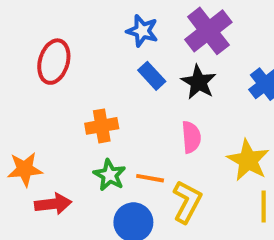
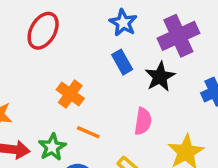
orange cross: (102, 126) -> (70, 94), turned 32
green star: (110, 175) -> (52, 147), moved
orange line: (150, 178) -> (88, 132), moved

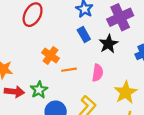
orange line: (88, 132) -> (69, 70), moved, turned -32

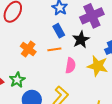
orange line: (69, 70) -> (54, 49), moved
yellow star: (125, 92) -> (98, 66), moved, turned -30

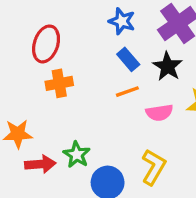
orange cross: (28, 49) -> (59, 83), moved, turned -35
pink semicircle: (70, 65) -> (159, 113), turned 84

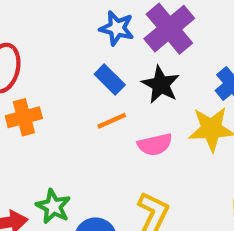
blue star: (122, 21) -> (117, 28), moved

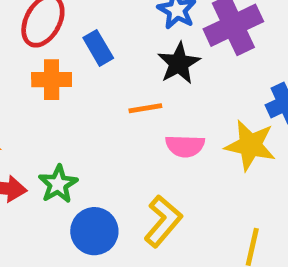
blue rectangle: (110, 80) -> (98, 48), moved
black star: (161, 85) -> (179, 63), moved

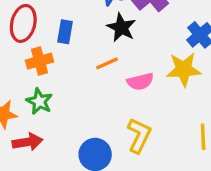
blue rectangle: (98, 48) -> (65, 32), turned 55
green star: (58, 184) -> (39, 101), moved

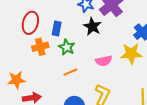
orange line: (107, 63) -> (70, 72), moved
green star: (39, 101) -> (67, 47), moved

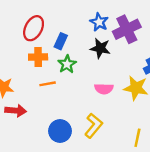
black star: (92, 26) -> (100, 48), turned -30
orange line: (70, 72) -> (48, 84), moved

